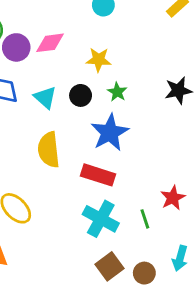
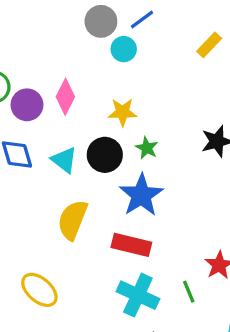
pink diamond: (50, 43) -> (65, 97), turned -52
black circle: (81, 95) -> (105, 155), size x1.4
yellow semicircle: (49, 150) -> (72, 220), turned 32

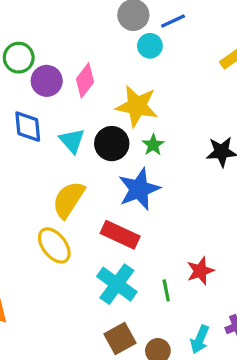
yellow star: (123, 112) -> (137, 106), size x1.5
yellow ellipse: (39, 290) -> (54, 245), moved

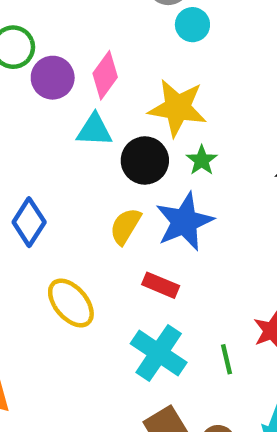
blue diamond: (28, 127) -> (29, 222), moved, turned 40
cyan triangle: (72, 141) -> (94, 130), moved, turned -44
yellow semicircle: (68, 200) -> (125, 226), moved, size x0.7
red rectangle: (120, 235) -> (161, 285), size x0.7

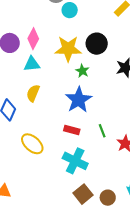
black circle: (145, 160) -> (97, 44), moved
yellow semicircle: (125, 226) -> (33, 93), moved
green line: (226, 359) -> (102, 131), moved

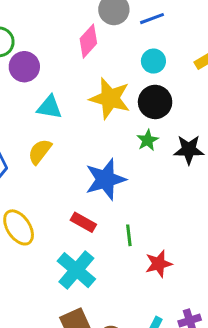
cyan circle: (70, 10) -> (153, 61), moved
pink diamond: (33, 39) -> (88, 41), moved
green star: (82, 71) -> (148, 140), moved

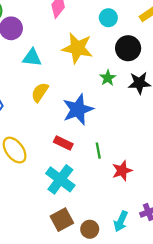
black circle: (155, 102) -> (128, 48), moved
yellow semicircle: (40, 152) -> (40, 92), moved

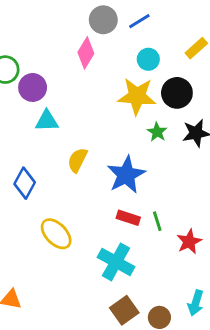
yellow star: (77, 48) -> (137, 96), moved
cyan triangle: (32, 58) -> (47, 121), moved
red rectangle: (63, 143) -> (128, 218), moved

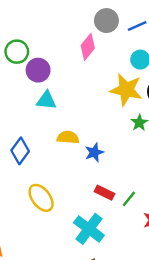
yellow semicircle: (77, 160) -> (68, 137), turned 60
blue star: (126, 175) -> (94, 152), moved, size x0.6
green line: (157, 221) -> (129, 199), turned 49

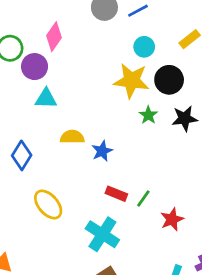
pink diamond: (88, 47) -> (54, 37), moved

